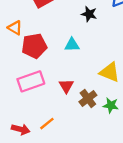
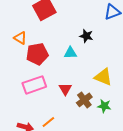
black star: (89, 14) -> (86, 36), moved

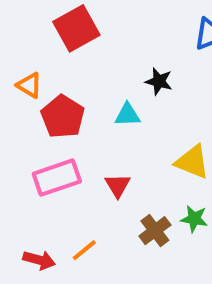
red pentagon: (37, 54) -> (63, 117), turned -30
brown cross: (84, 100) -> (155, 231), moved

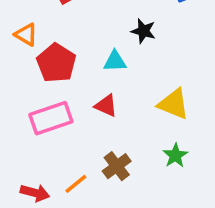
red triangle: (118, 185) -> (106, 106), moved, turned -35
green star: (194, 219) -> (175, 155), turned 30
brown cross: (155, 231) -> (117, 166), moved

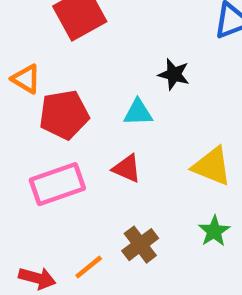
red pentagon: (56, 63) -> (64, 115), turned 30

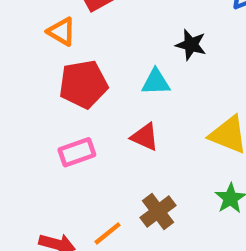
orange triangle: (26, 79) -> (61, 32), moved
pink rectangle: (57, 184) -> (77, 152), size x0.7

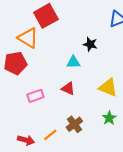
orange triangle: (61, 32) -> (28, 38), size x1.5
red pentagon: (83, 84) -> (15, 63), moved

